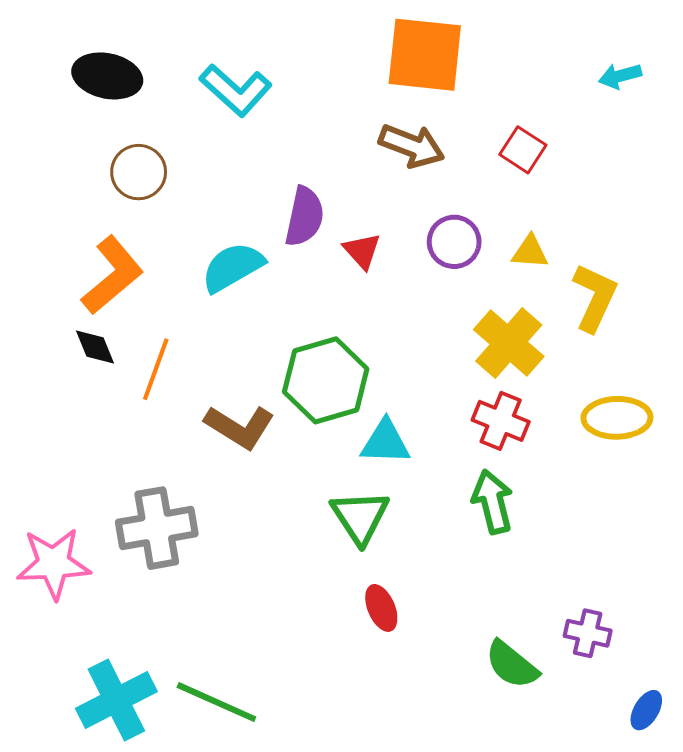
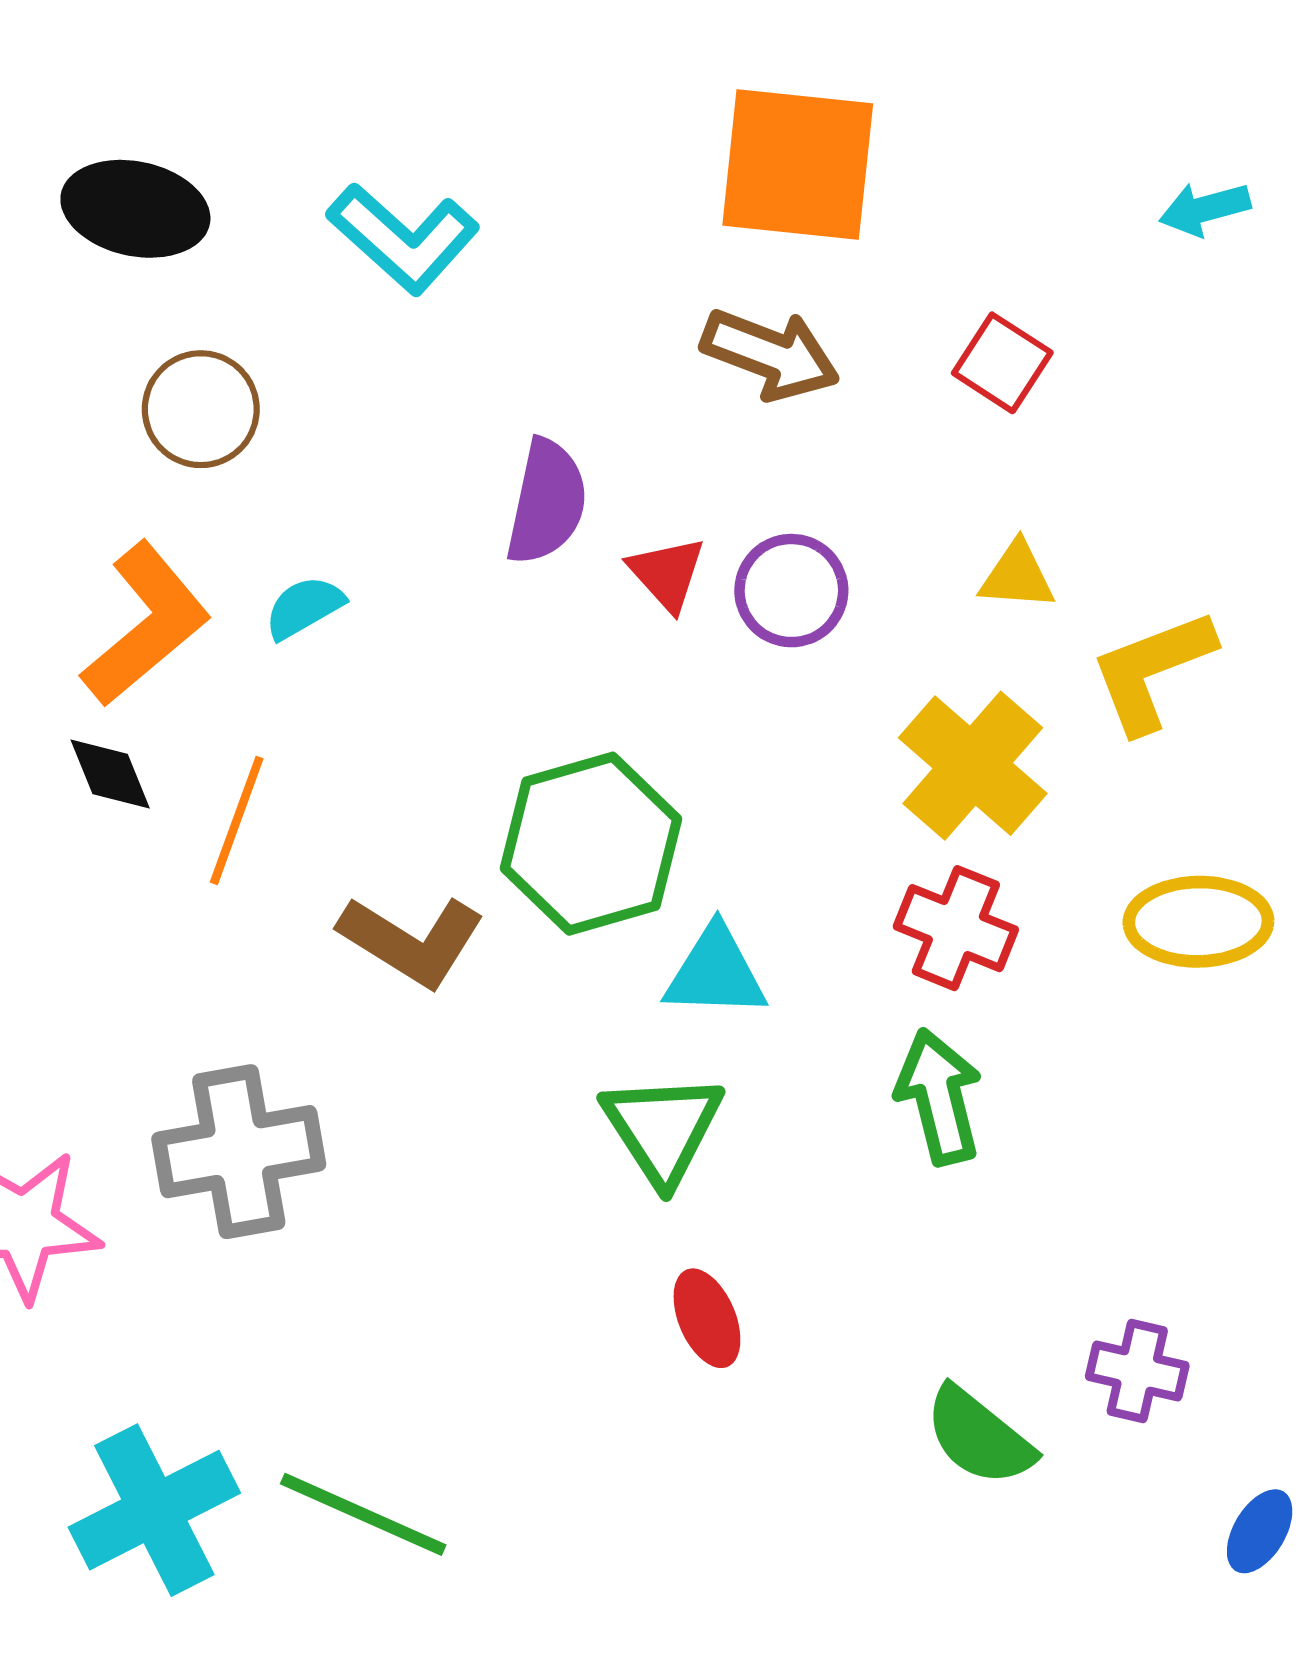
purple circle: (454, 242) -> (791, 591), moved
cyan semicircle: (233, 267) -> (304, 607), moved, size x0.6
yellow L-shape: (595, 297) -> (1152, 671), turned -136

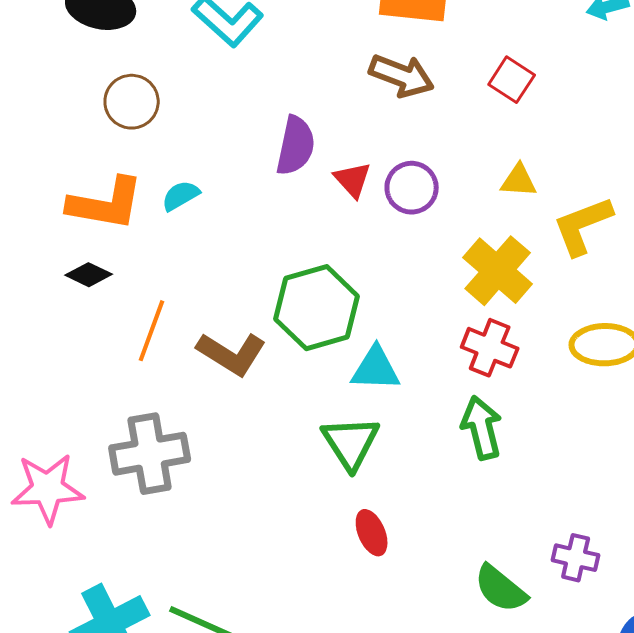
orange L-shape: (146, 624) -> (106, 204), turned 50
black diamond: (110, 774) -> (89, 275), turned -42
orange line: (237, 820) -> (152, 331), moved

